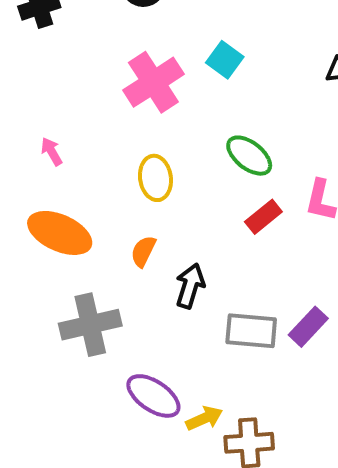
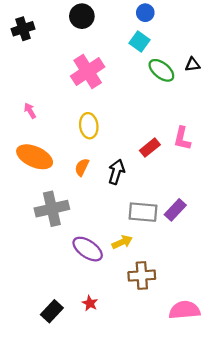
cyan square: (225, 60) -> (140, 42), moved
green ellipse: (249, 156) -> (161, 70), moved
black arrow: (190, 286) -> (116, 172), moved
yellow arrow: (204, 418) -> (122, 242), moved

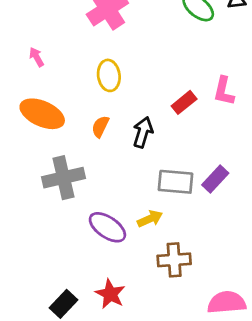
red star: (90, 303) -> (110, 294), size x1.5

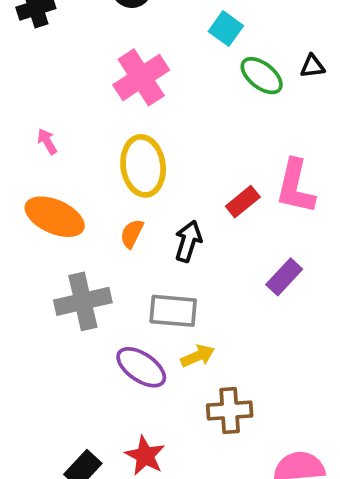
yellow ellipse: (109, 75) -> (143, 166), size x1.4
pink L-shape: (224, 91) -> (295, 187), size x1.4
purple rectangle: (215, 179) -> (284, 277), moved
gray rectangle: (176, 182) -> (173, 311), moved

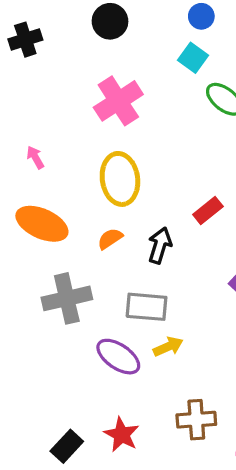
orange semicircle: (132, 234) -> (110, 239), turned 30
brown cross: (230, 411) -> (196, 420), moved

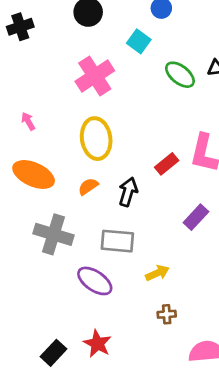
cyan square: (193, 58) -> (139, 41), moved
gray cross: (67, 298) -> (54, 234), turned 30
yellow arrow: (168, 347) -> (157, 273), moved
brown cross: (196, 420) -> (167, 314), moved, size x0.6

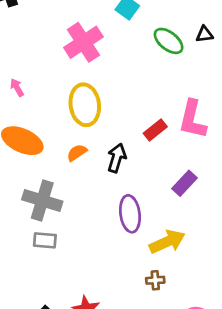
gray rectangle: (117, 241) -> (45, 240), moved, size x0.7
yellow arrow: (157, 273) -> (167, 242), moved, size x1.5
purple ellipse: (95, 281) -> (130, 214), moved, turned 48

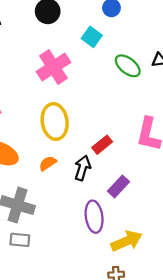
red rectangle: (155, 130) -> (102, 145), moved
purple rectangle: (185, 183) -> (118, 186), moved

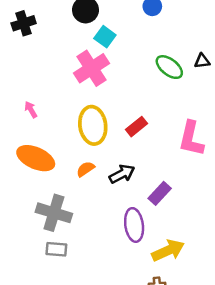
cyan square: (92, 37) -> (105, 37), moved
red rectangle: (102, 145) -> (137, 127), moved
black arrow: (82, 168) -> (122, 174), turned 45

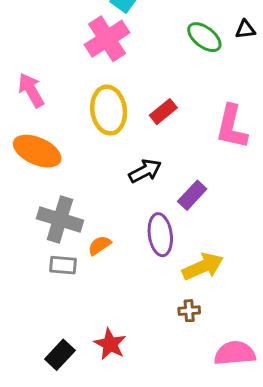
pink arrow: (31, 110) -> (31, 90), size x1.6
orange semicircle: (86, 169) -> (99, 245), moved

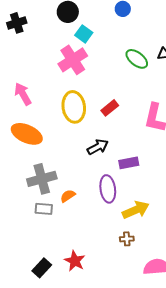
purple rectangle: (192, 195) -> (129, 163), turned 36
gray cross: (60, 219) -> (42, 179), turned -32

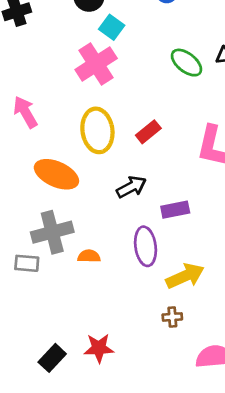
orange ellipse: (27, 134) -> (56, 174), moved
orange semicircle: (68, 196) -> (89, 256), turned 35
gray rectangle: (44, 209) -> (27, 263), moved
red star: (75, 261) -> (99, 348), turned -30

